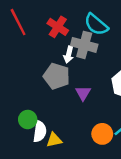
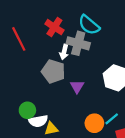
red line: (18, 22) -> (19, 39), moved
white semicircle: (40, 131) -> (38, 121), turned 72

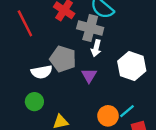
white arrow: (64, 52) -> (96, 48), moved
white semicircle: (38, 121) -> (42, 72), moved

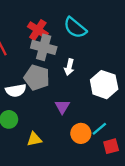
gray cross: (90, 28) -> (44, 47), moved
purple triangle: (89, 76) -> (62, 107), moved

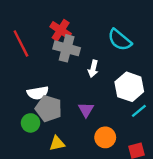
cyan semicircle: (75, 28) -> (120, 40), moved
gray pentagon: (37, 78) -> (49, 108), moved
cyan line: (99, 129) -> (139, 111), moved

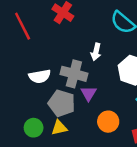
gray cross: (67, 48) -> (74, 74), moved
gray pentagon: (49, 108) -> (62, 103), moved
green circle: (31, 123) -> (34, 128), moved

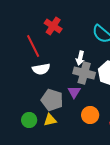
red line: (23, 26) -> (33, 46), moved
gray cross: (74, 74) -> (84, 73), moved
white semicircle: (40, 76) -> (41, 69), moved

